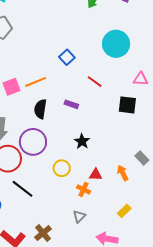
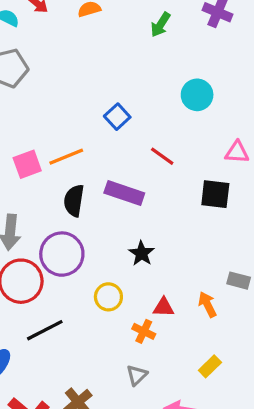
cyan circle: (116, 44) -> (197, 95), size x0.7
purple rectangle: (71, 104) -> (124, 193), size x1.6
gray rectangle: (142, 158) -> (239, 281), turned -32
black line: (22, 189) -> (45, 330), turned -65

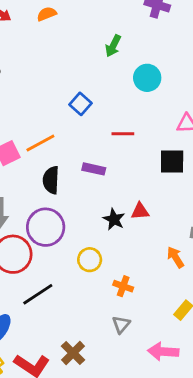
green arrow: (161, 25) -> (113, 46), moved
red line: (162, 156) -> (123, 134), turned -30
purple rectangle: (124, 193) -> (94, 169), size x0.7
red triangle: (164, 307) -> (140, 211), moved

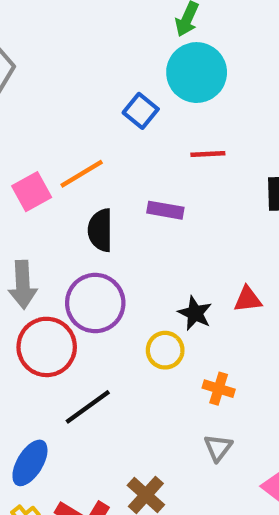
cyan circle: (147, 78) -> (197, 73), moved, size x1.4
red triangle: (140, 211) -> (248, 299), moved
black star: (114, 219) -> (195, 313), moved

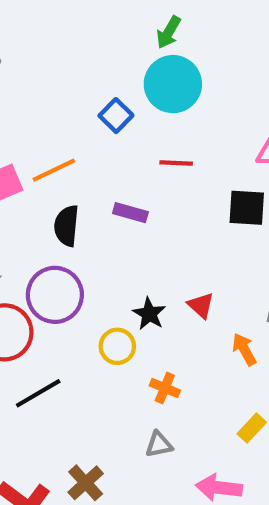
red triangle: (248, 299) -> (201, 305), turned 44
gray triangle: (218, 448) -> (159, 444), turned 36

